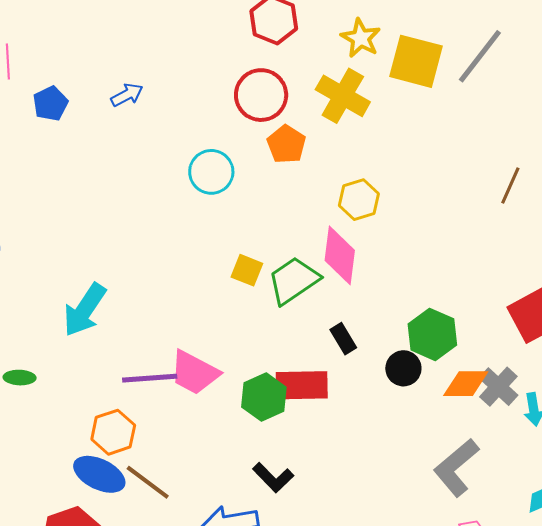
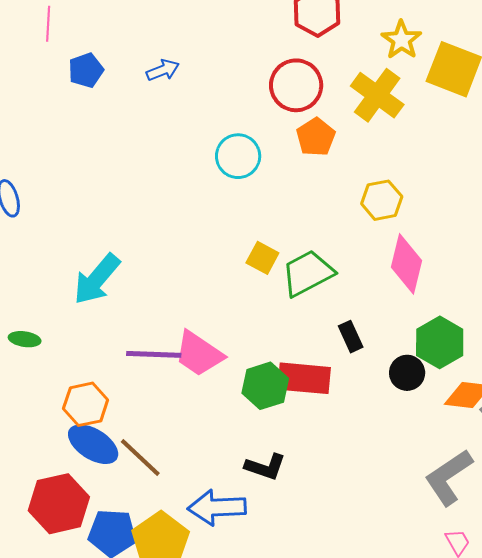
pink diamond: (340, 255) -> (407, 264), moved
orange hexagon: (113, 432) -> (86, 404), moved
black L-shape: (273, 478) -> (265, 467), turned -33

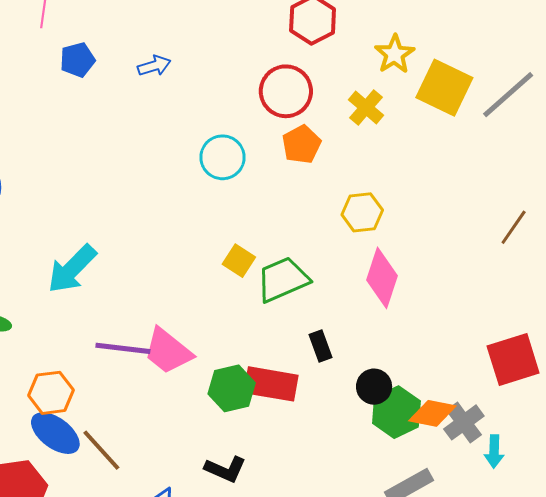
yellow cross: (377, 95) -> (366, 107), size x0.7
green hexagon: (440, 342) -> (396, 412), moved

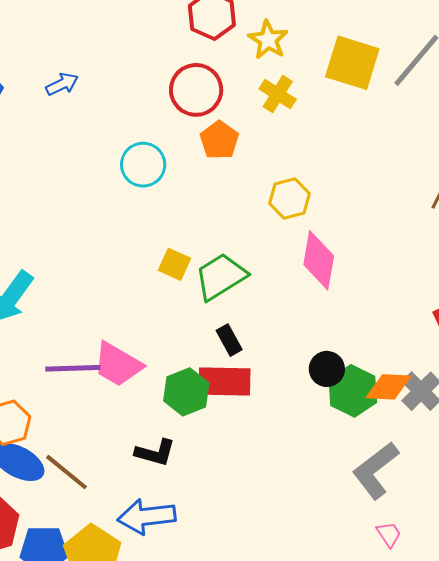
yellow star: (395, 54) -> (268, 40), moved
black rectangle: (321, 346) -> (229, 340), moved
black L-shape: (225, 469) -> (155, 453), moved

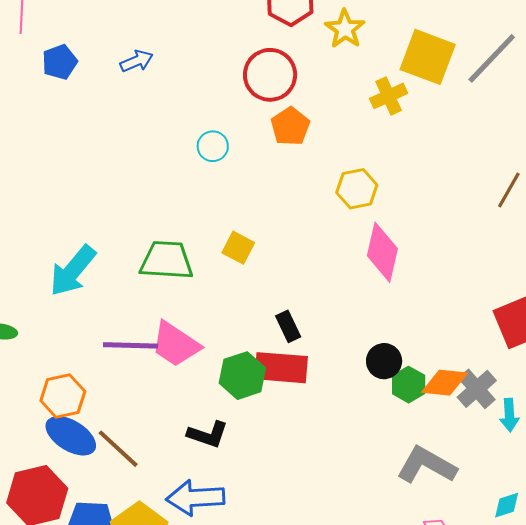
yellow cross: (278, 94) -> (389, 96), moved, turned 30
cyan circle: (143, 165) -> (213, 146), size x0.7
green trapezoid: (221, 277) -> (167, 260), moved, turned 32
green hexagon: (353, 391) -> (409, 385), size x0.7
gray L-shape: (376, 470) -> (427, 465), turned 64

